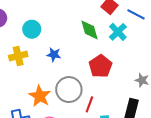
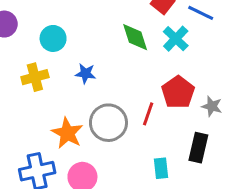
red pentagon: (100, 66) -> (178, 92), moved
red line: (89, 104) -> (148, 114), moved

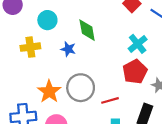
green diamond: (135, 37) -> (87, 30), moved
cyan cross: (176, 39) -> (138, 44), moved
red line: (148, 114) -> (110, 100), moved, turned 48

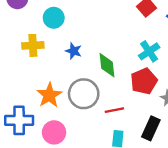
green diamond: (87, 30) -> (107, 65), moved

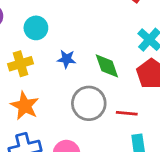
orange star: (49, 95) -> (25, 106), moved
red line: (114, 110) -> (127, 113), turned 30

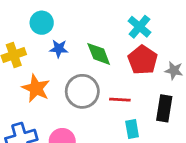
cyan circle: (36, 28) -> (42, 23), moved
orange star: (25, 106) -> (36, 88), moved

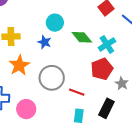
cyan circle: (42, 23) -> (55, 23), moved
green diamond: (99, 54) -> (82, 37), moved, turned -35

